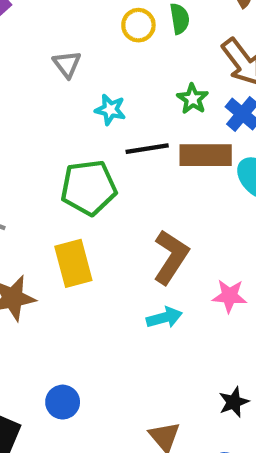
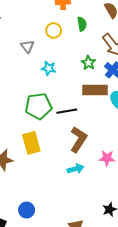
yellow circle: (138, 25) -> (54, 30), moved
black line: (147, 149) -> (67, 111), moved

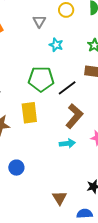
black line: (67, 111) -> (67, 88), turned -36
blue circle: (27, 210) -> (16, 168), moved

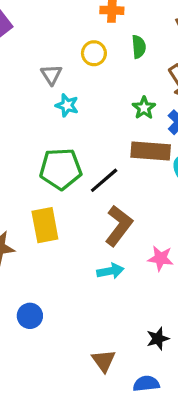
cyan star: (56, 45) -> (67, 105), moved

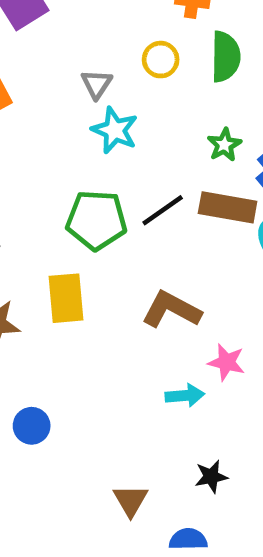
green semicircle: (139, 47) -> (226, 57), size x1.5
cyan star: (67, 105) -> (115, 130), size x1.4
black line: (104, 180) -> (163, 210), moved
brown L-shape: (119, 226) -> (171, 310), turned -105
cyan arrow: (110, 271) -> (185, 396), moved

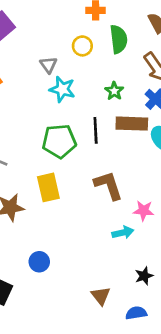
green star: (224, 145) -> (114, 91), moved
black line: (163, 210) -> (96, 130), turned -50
brown L-shape: (171, 310) -> (108, 185), turned 52

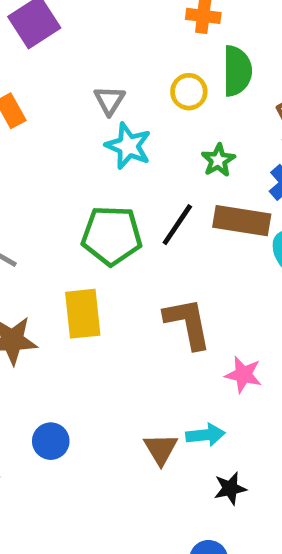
yellow circle: (82, 46) -> (189, 92), moved
black line: (96, 130) -> (177, 225), turned 30
cyan arrow: (123, 233) -> (205, 435), moved
brown triangle: (101, 296) -> (161, 449), moved

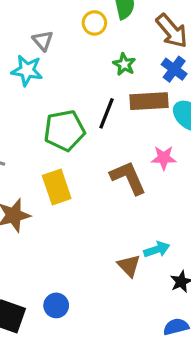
cyan star: (128, 146) -> (27, 70), moved
pink star: (243, 375) -> (164, 158), moved
blue circle: (51, 441) -> (56, 305), moved

